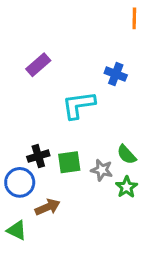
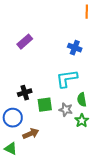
cyan L-shape: (79, 105) -> (67, 79), moved
green semicircle: (127, 155) -> (82, 100), turned 32
black cross: (38, 156) -> (25, 93), moved

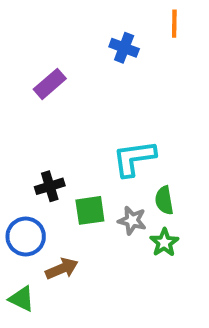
blue cross: (75, 48) -> (124, 48), moved

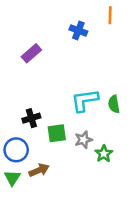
green semicircle: (164, 200) -> (114, 104), moved
gray star: (132, 220) -> (83, 140), turned -30
green triangle: (22, 299) -> (12, 178), moved, turned 36

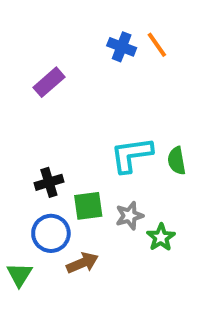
orange line: (110, 15) -> (157, 45), moved, turned -36
blue circle: (16, 150) -> (51, 233), moved
brown arrow: (39, 170) -> (82, 263), moved

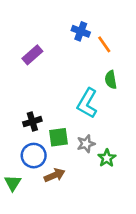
orange line: (157, 45) -> (104, 44), moved
cyan L-shape: (131, 155) -> (87, 103), turned -52
green semicircle: (177, 161) -> (111, 80), moved

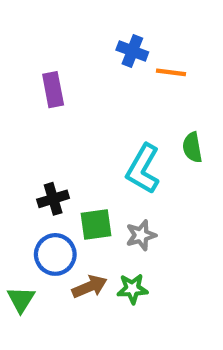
orange line: (104, 44) -> (171, 72), turned -48
purple rectangle: (32, 55) -> (53, 90), turned -60
green semicircle: (111, 80) -> (192, 147), moved
green star: (107, 158) -> (132, 289), moved, turned 30

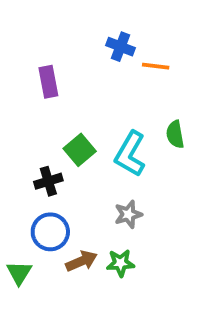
green square: (96, 225) -> (80, 150), moved, turned -32

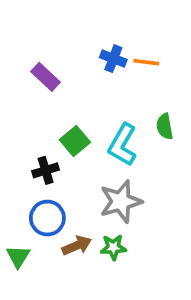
blue cross: (120, 47) -> (113, 59), moved
purple rectangle: (48, 82) -> (46, 77), turned -36
gray star: (128, 214) -> (121, 202), size x1.6

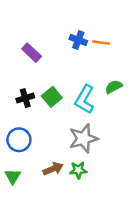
green semicircle: (165, 126) -> (114, 87), turned 72
black cross: (46, 170) -> (25, 98), moved
blue circle: (47, 218) -> (19, 140), moved

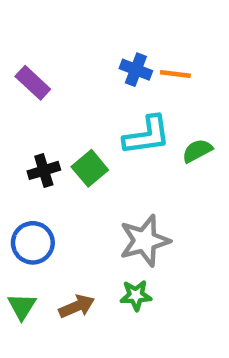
purple rectangle: (32, 53) -> (33, 83), moved
cyan L-shape: (85, 99) -> (147, 135), moved, turned -128
brown arrow: (53, 169) -> (77, 306), moved

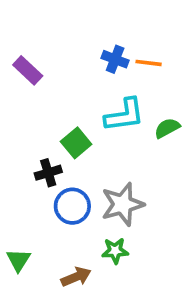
black cross: (44, 170) -> (48, 173), moved
blue circle: (33, 243) -> (72, 206), moved
brown arrow: (77, 306) -> (76, 277), moved

